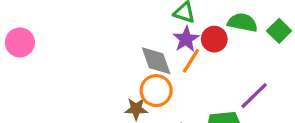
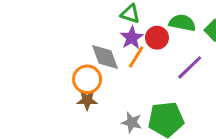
orange circle: (156, 91) -> (87, 79), moved
purple line: (254, 96) -> (190, 67), moved

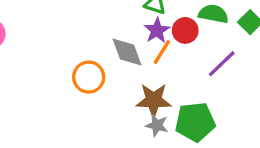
orange circle: (87, 79) -> (89, 77), moved
brown star: (87, 100) -> (154, 100), moved, size x1.5

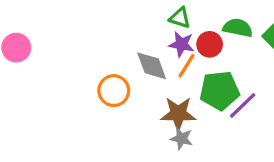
purple star: (157, 30) -> (181, 44), turned -30
purple line: (222, 64) -> (243, 105), moved
green pentagon: (195, 122) -> (219, 91), moved

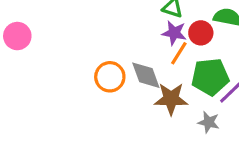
gray diamond: (152, 66) -> (146, 75), moved
gray star: (181, 139) -> (209, 122), moved

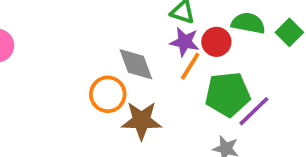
gray diamond: (146, 75) -> (136, 64), moved
brown star: (171, 99) -> (141, 121), moved

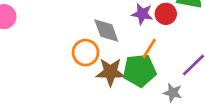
orange line: (190, 66) -> (149, 48), moved
green pentagon: (228, 94) -> (139, 71), moved

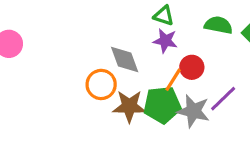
red circle: (166, 14) -> (192, 67), moved
gray star: (173, 93) -> (193, 111), moved, size x1.5

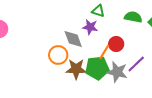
purple star: (165, 41) -> (90, 27), moved

